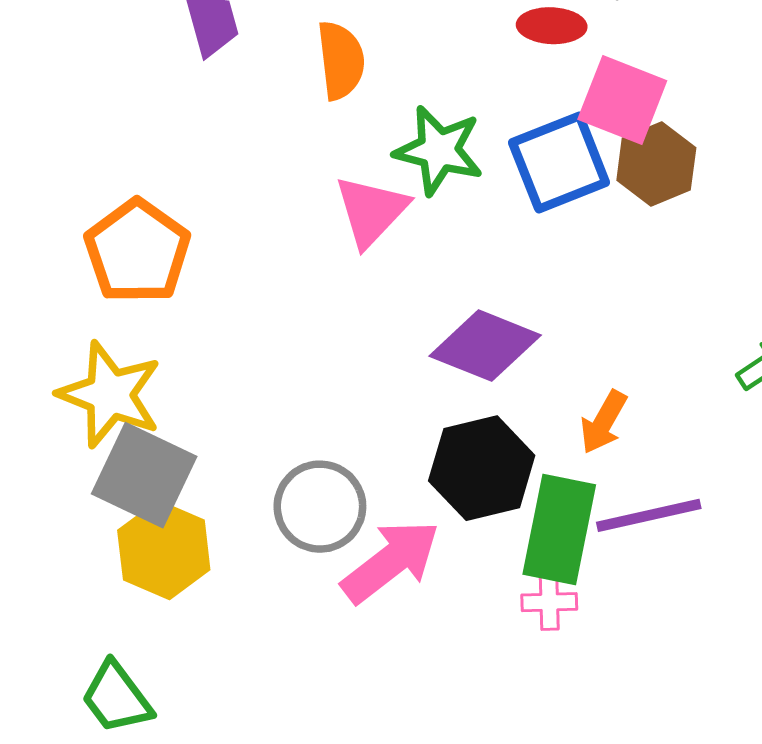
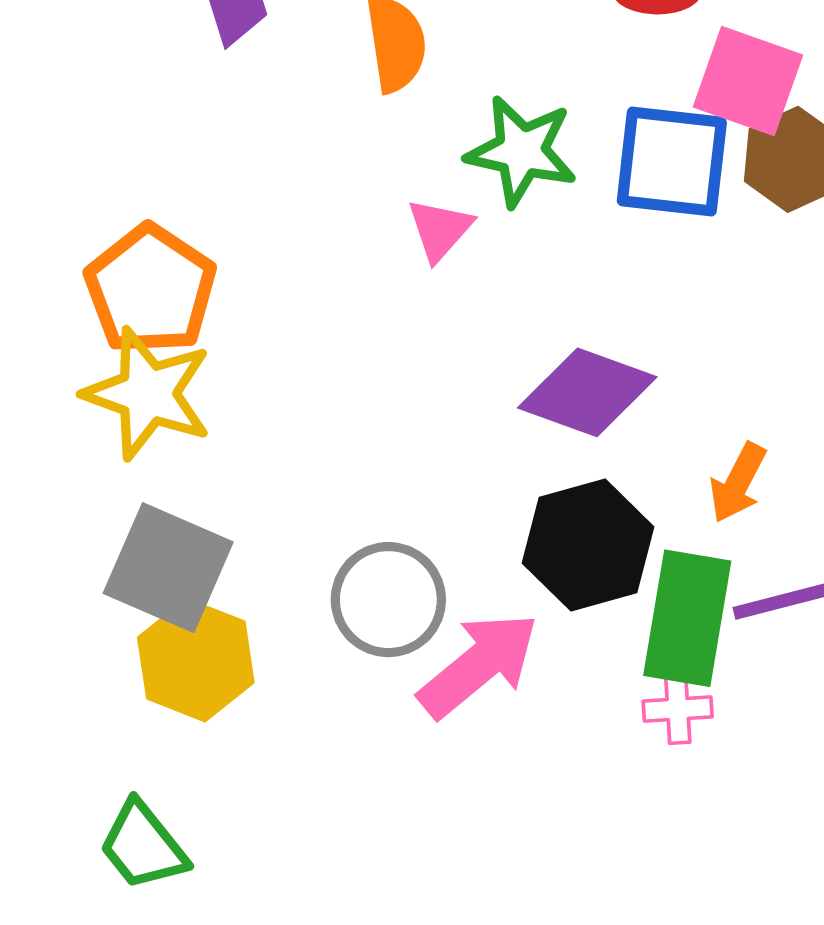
blue square: (559, 163) -> (672, 161), turned 30
pink triangle: (371, 211) -> (440, 230), size x0.7
yellow star: (110, 395) -> (148, 394), moved

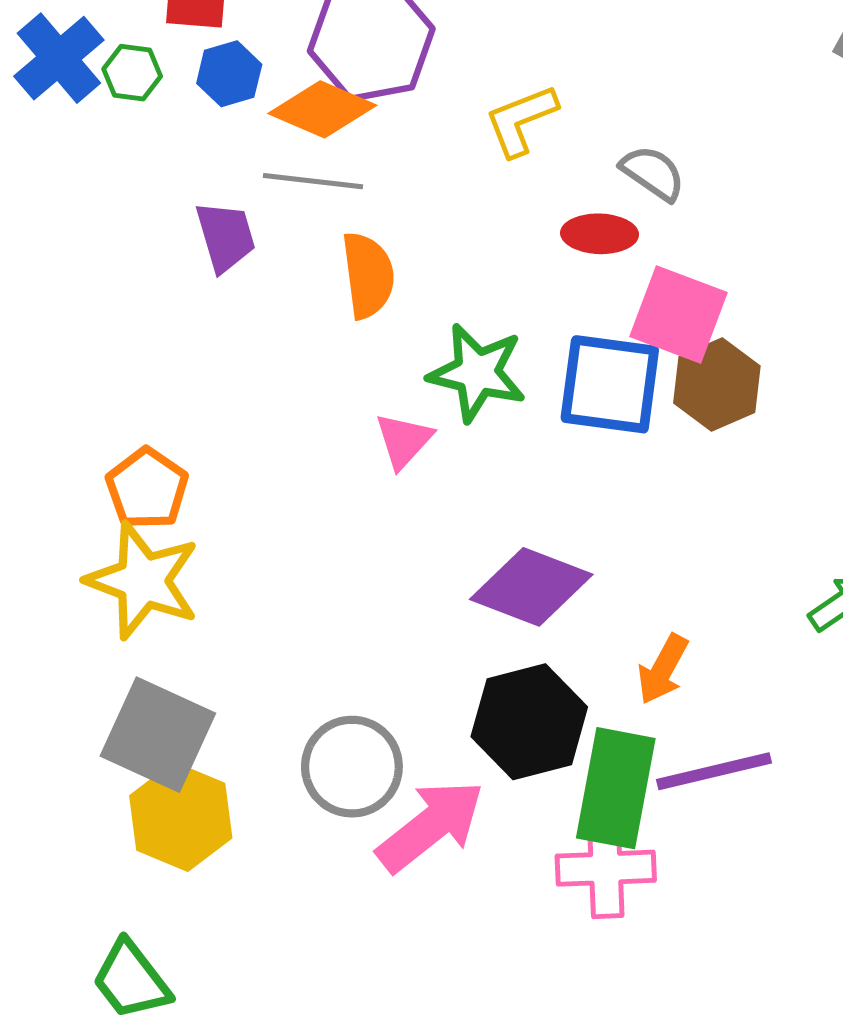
orange pentagon: (151, 290) -> (147, 489), size x0.7
pink cross: (678, 709) -> (606, 868), size x1.6

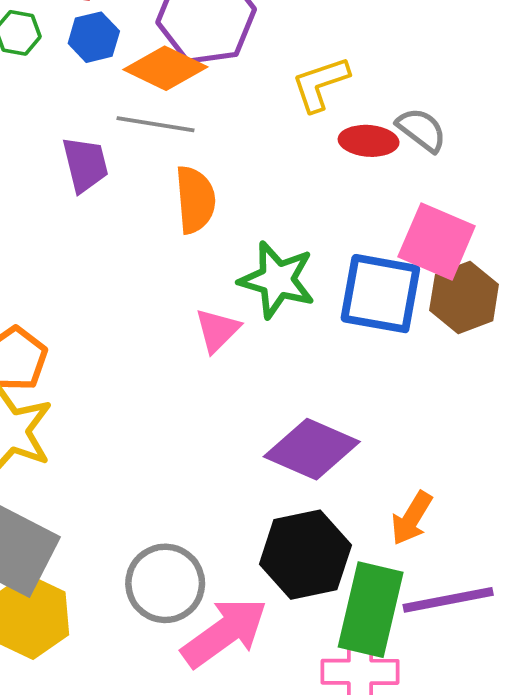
red ellipse: (600, 234) -> (369, 141), moved

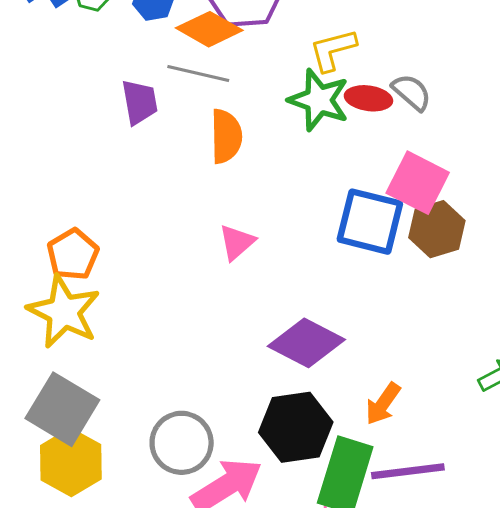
green star: (277, 280) -> (319, 100), moved

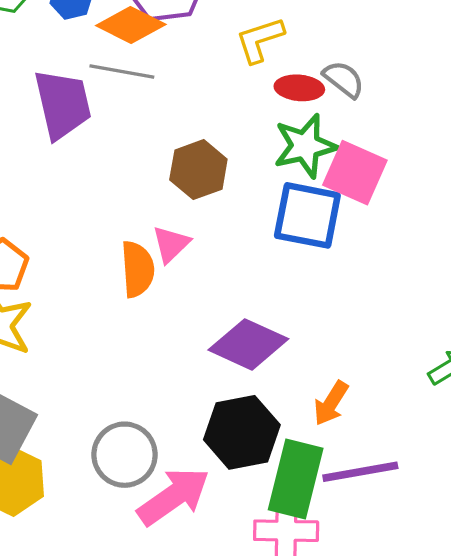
green star: (319, 100) -> (305, 146), moved, turned -30
purple trapezoid: (140, 102) -> (63, 104), size x1.5
orange semicircle: (226, 136) -> (138, 269), moved
brown hexagon: (437, 229) -> (198, 170), moved

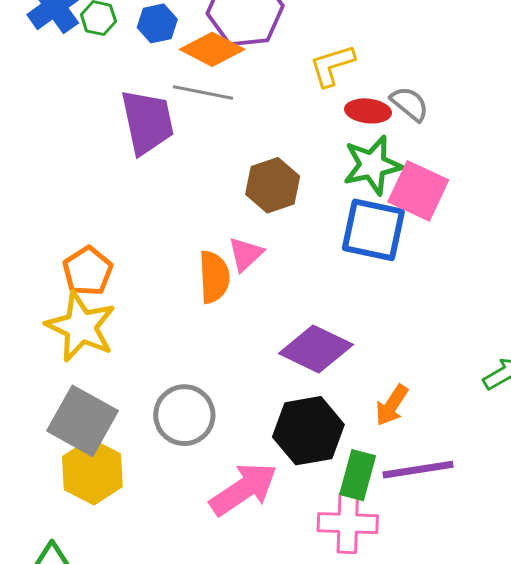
gray circle: (125, 455) -> (184, 415), moved
green rectangle: (296, 479) -> (358, 475), size x0.7

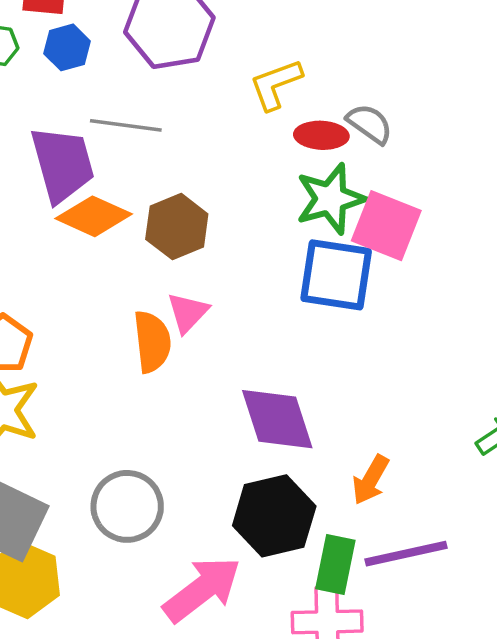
orange diamond: (212, 49) -> (94, 216), moved
brown hexagon: (273, 185) -> (177, 227), moved
purple diamond: (316, 349) -> (277, 419), turned 50

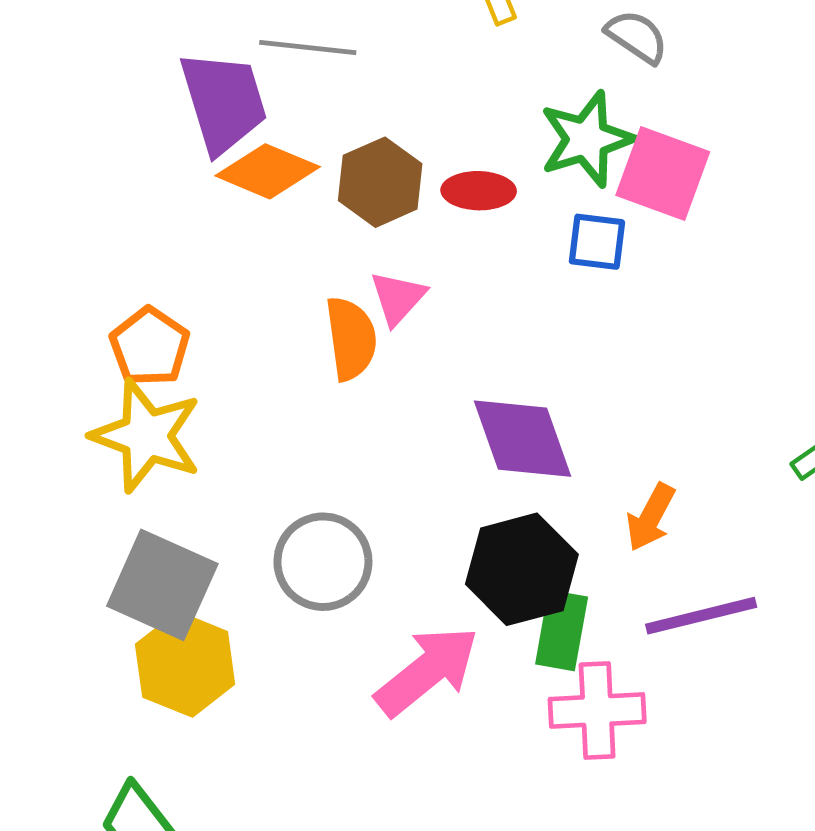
red ellipse: (321, 135) -> (479, 191), moved
blue square: (336, 275) -> (597, 242), size x0.6
green rectangle: (335, 565) -> (562, 630), moved

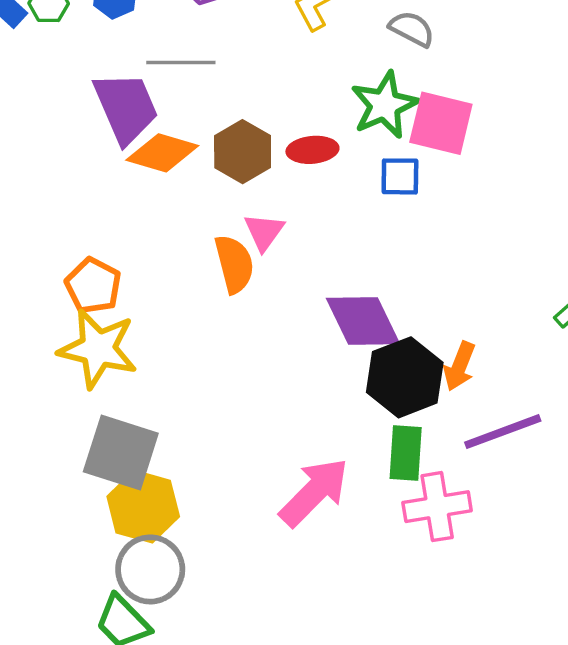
gray circle: (323, 562) -> (150, 569), moved
black hexagon: (522, 569) -> (405, 377), moved

